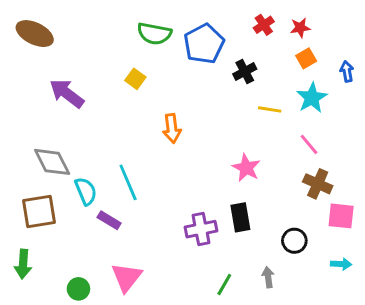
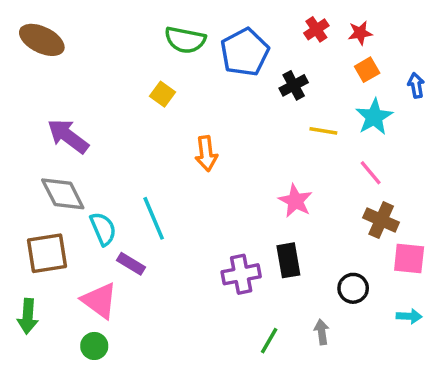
purple arrow: (67, 93) -> (68, 136), moved
pink triangle: (127, 277) -> (100, 301), moved, turned -32

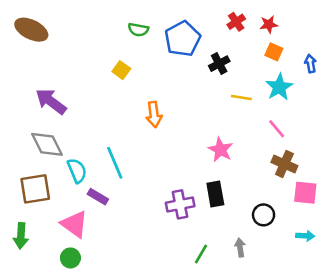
green semicircle: (185, 40) -> (138, 30), size x0.7
orange square: (367, 70) -> (274, 52), turned -36

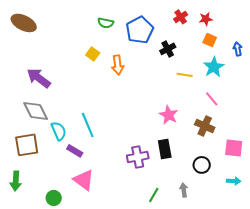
orange arrow: (154, 114) -> (118, 65), moved
brown cross: (284, 164) -> (205, 126), moved
pink triangle: (74, 224) -> (84, 180), moved

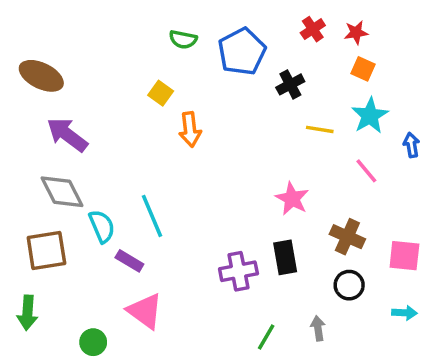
brown ellipse: (24, 23) -> (41, 76), moved
blue arrow: (238, 49) -> (411, 145), moved
orange arrow: (118, 65) -> (190, 129), moved
brown cross: (205, 126) -> (347, 237), moved

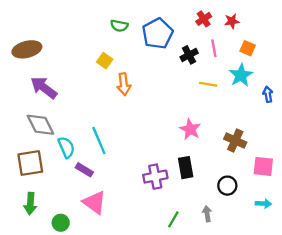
orange square: (363, 69) -> (248, 48), moved
brown ellipse: (41, 76) -> (27, 49), turned -40
pink line: (366, 171) -> (214, 48), moved, turned 30
brown cross: (347, 237) -> (235, 141), moved
green arrow: (27, 313) -> (30, 204), moved

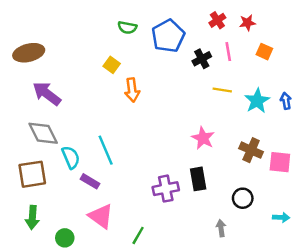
cyan star: (241, 75) -> (257, 101), moved
pink square: (263, 166) -> (280, 162), moved
green line: (173, 219) -> (138, 235), moved

